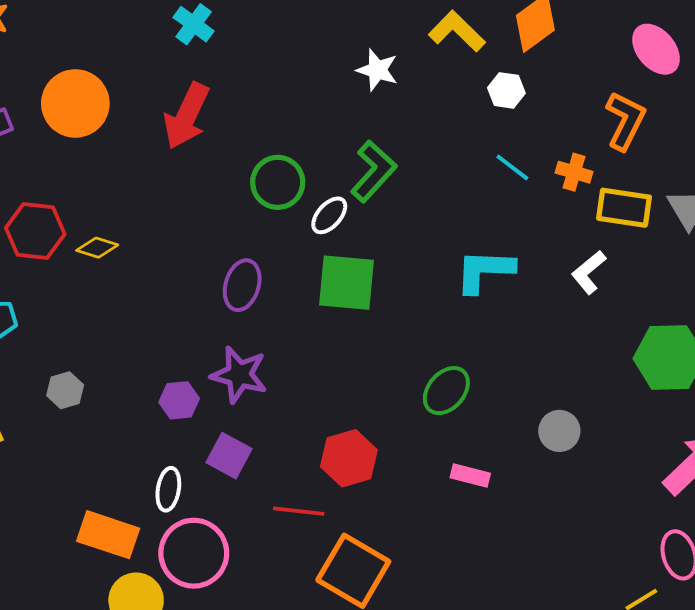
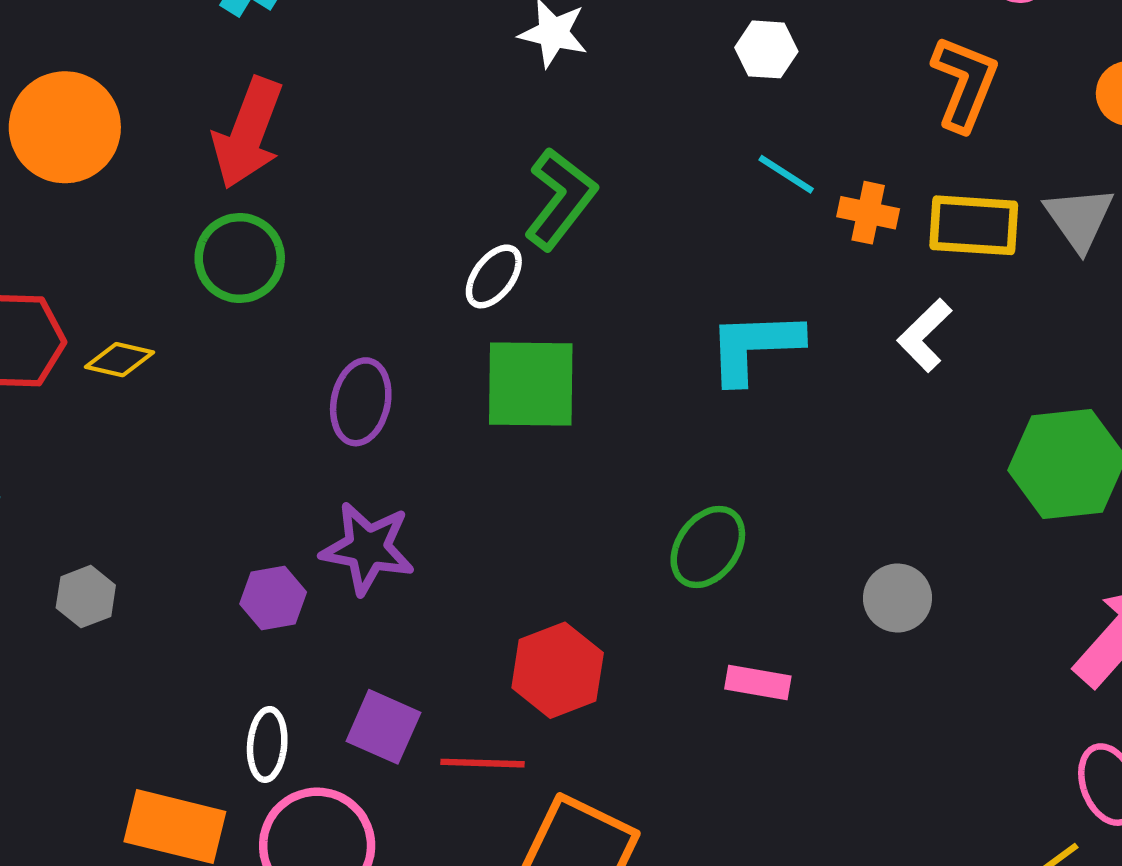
orange cross: (574, 172) -> (868, 213), moved
green circle: (278, 182) -> (240, 258), moved
purple square: (229, 456) -> (383, 727), moved

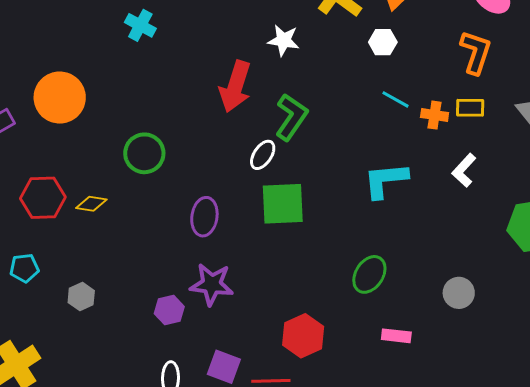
red arrow: (248, 133) -> (235, 86), moved
yellow rectangle: (974, 225) -> (470, 108), moved, size x0.7
gray hexagon: (86, 597) -> (81, 297), moved

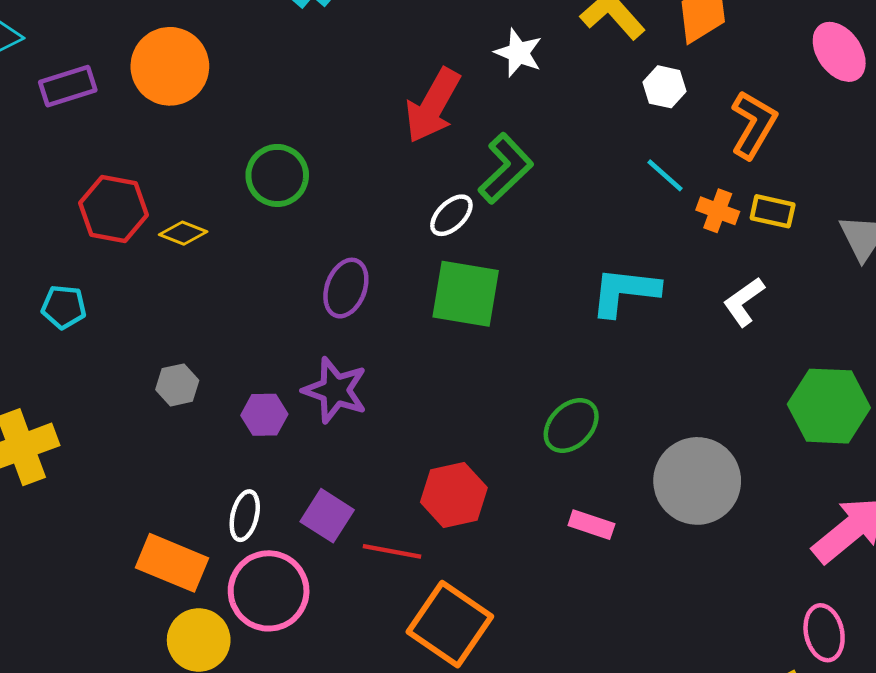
orange L-shape: (476, 52) -> (753, 125), moved
gray circle: (459, 293) -> (697, 481), size x1.8
gray hexagon: (81, 297) -> (177, 385), moved

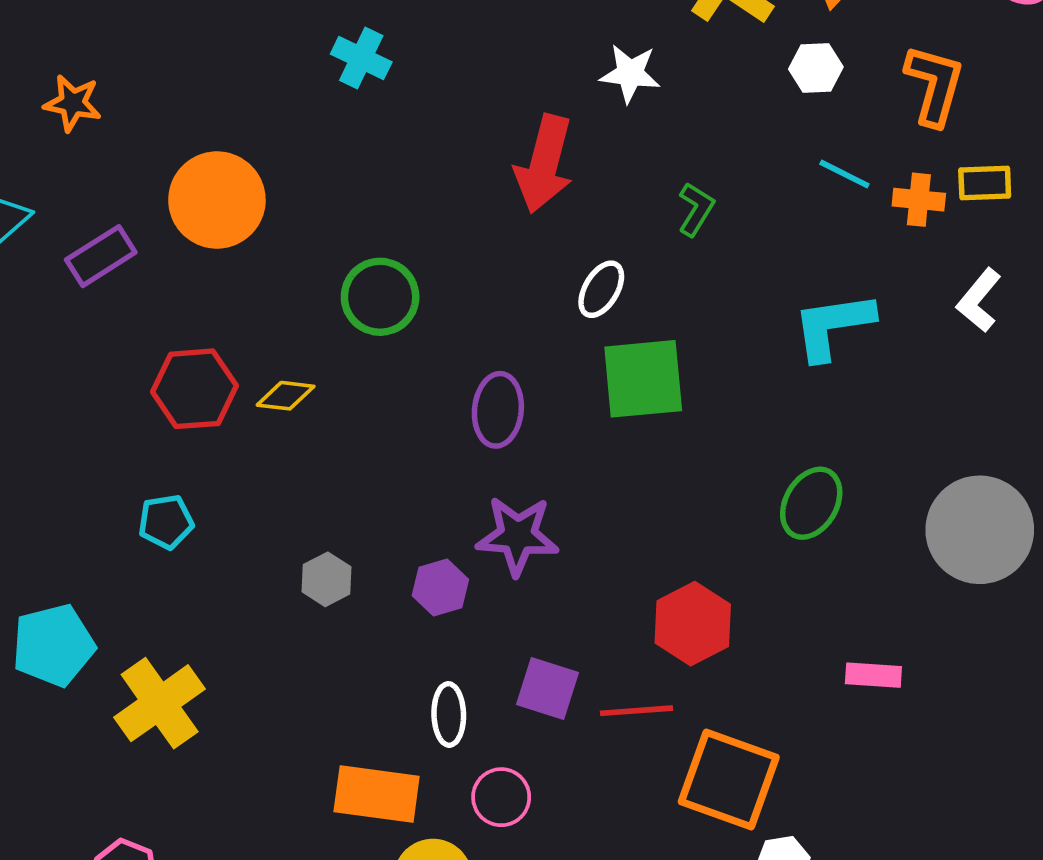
green L-shape: (506, 168) -> (696, 209), moved, size x0.6
pink rectangle: (591, 525) -> (873, 675), moved
pink circle: (269, 591) -> (501, 797), size x0.6

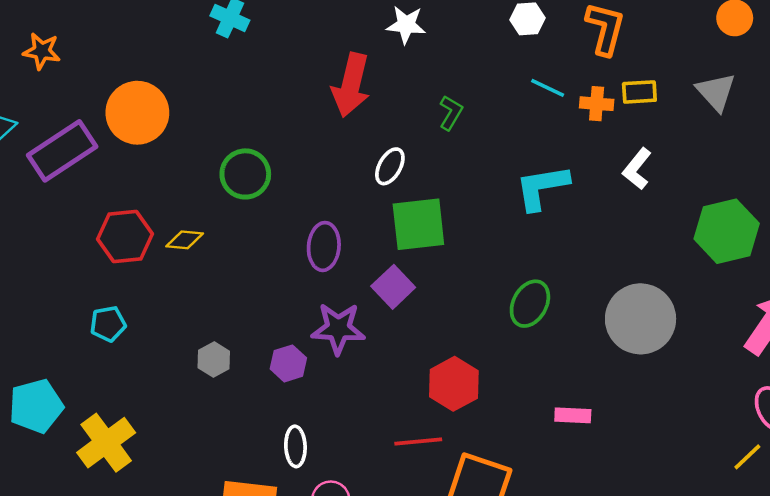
purple rectangle: (101, 256) -> (62, 151), size x1.5
purple square: (548, 689) -> (393, 287), moved, turned 30

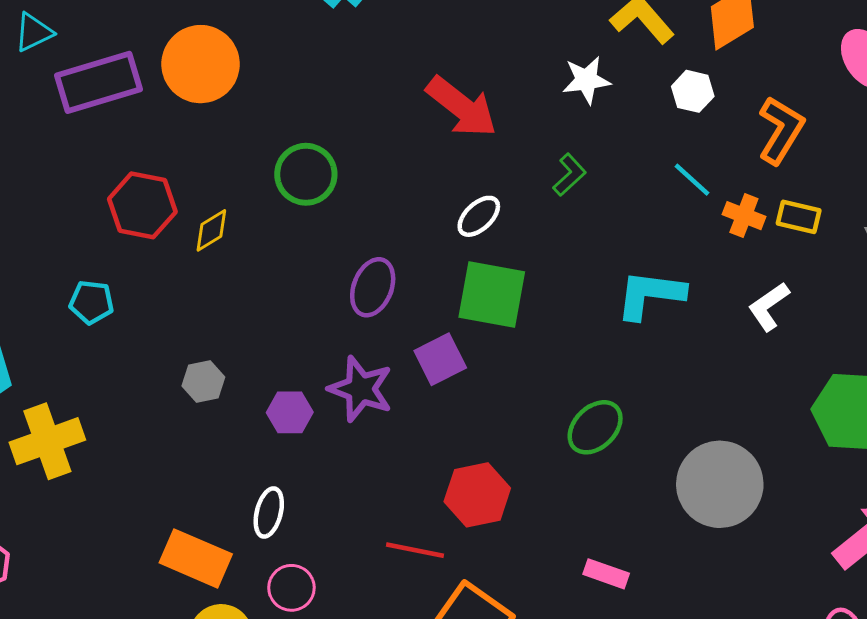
white star: (406, 25) -> (586, 80), moved, turned -30
red arrow: (351, 85) -> (462, 107), turned -82
yellow diamond: (185, 240) -> (211, 230), turned -54

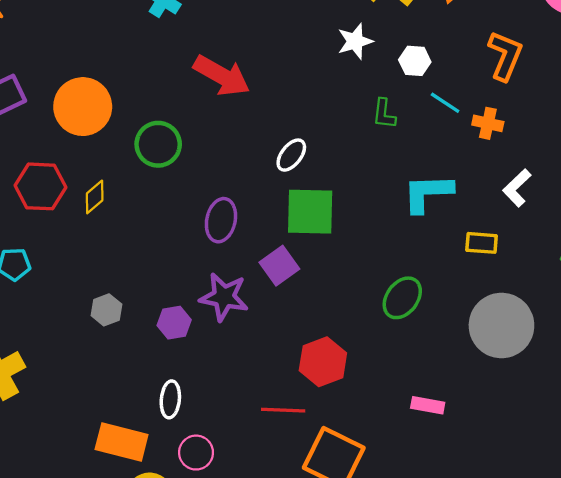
orange circle: (201, 64) -> (83, 107), moved
white hexagon: (693, 91) -> (415, 61), moved
red arrow: (462, 107) -> (222, 76), moved
green L-shape: (569, 175) -> (384, 114), moved, turned 148
yellow rectangle: (799, 217) -> (482, 243), moved

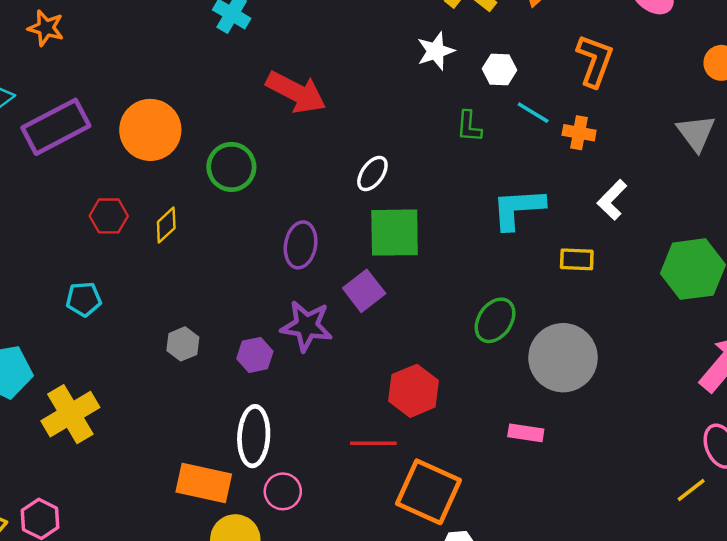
red hexagon: (41, 186) -> (109, 216), size x0.7
gray circle: (501, 325) -> (563, 358), moved
white ellipse: (170, 399) -> (254, 436), size x1.5

